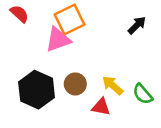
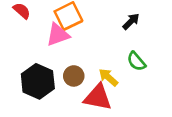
green semicircle: (143, 94) -> (136, 61), moved
red triangle: (101, 107) -> (98, 97), size x1.6

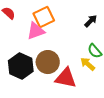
brown circle: (74, 76) -> (48, 62), size x1.5
yellow arrow: (108, 77) -> (88, 64), moved

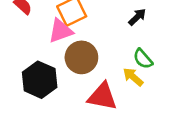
brown circle: (48, 62) -> (81, 57), moved

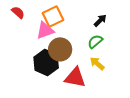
green semicircle: (143, 59) -> (95, 41), moved, turned 91
black hexagon: (40, 80) -> (46, 62), moved

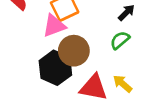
yellow arrow: (97, 63) -> (122, 84), moved

